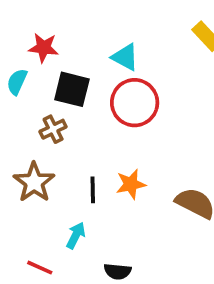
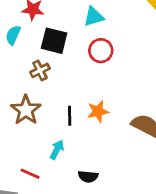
cyan triangle: (125, 57) -> (94, 17), turned -45
red circle: (135, 103) -> (101, 51), size x0.7

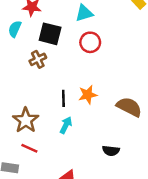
brown star: (26, 110) -> (26, 120), moved
cyan arrow: (57, 150) -> (66, 125), moved
black semicircle: (88, 177) -> (111, 151), moved

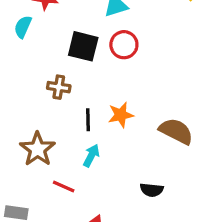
black square: (50, 34) -> (83, 46), moved
brown cross: (38, 59) -> (59, 87), moved, turned 35
red line: (29, 148) -> (64, 187), moved

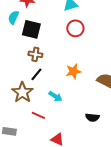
black square: (83, 46) -> (31, 29), moved
black line: (88, 120) -> (36, 74), moved, turned 40
cyan arrow: (91, 156) -> (55, 96), turned 96

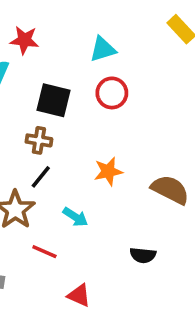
black square: (31, 29) -> (54, 100), moved

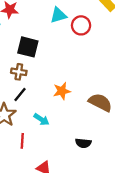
red circle: (112, 93) -> (81, 25), moved
red line: (44, 252) -> (22, 141), turned 70

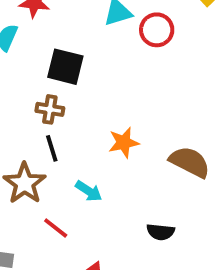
black line: (20, 94) -> (52, 148), turned -56
red line: (22, 141) -> (56, 228), turned -56

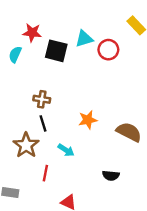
black square: (65, 67) -> (56, 51), moved
red line: (56, 228) -> (45, 173), turned 63

